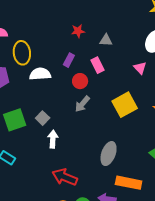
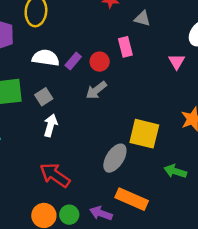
purple rectangle: (69, 60) -> (73, 61), moved
white semicircle: (40, 74) -> (46, 58), moved
yellow square: (125, 105) -> (144, 134), moved, turned 30

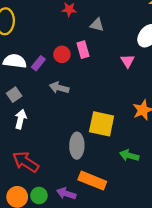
red circle: (100, 62) -> (62, 54), moved
gray arrow: (96, 90) -> (59, 88), turned 54
gray ellipse: (115, 158) -> (77, 146), turned -30

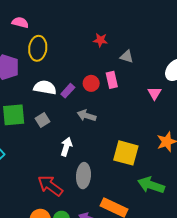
white arrow: (21, 119) -> (66, 147), moved
gray ellipse: (77, 146) -> (83, 176), moved
green arrow: (129, 156) -> (151, 185), size x1.4

